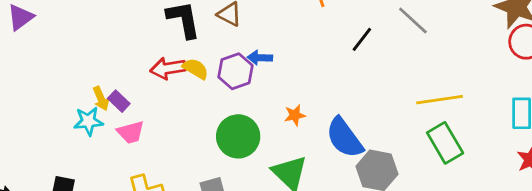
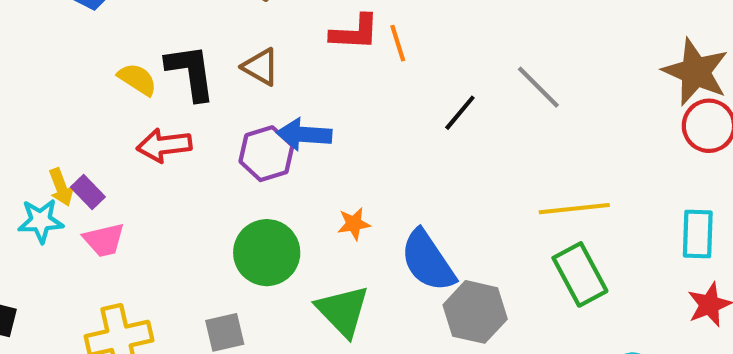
blue arrow: (260, 58) -> (304, 134), size x1.4
yellow semicircle: (196, 69) -> (137, 79), moved

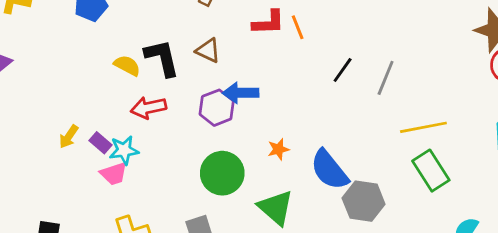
gray line: (538, 87) -> (386, 78), moved, turned 72
yellow arrow: (61, 187) -> (69, 137), moved, turned 60
cyan star: (41, 221) -> (124, 150), moved

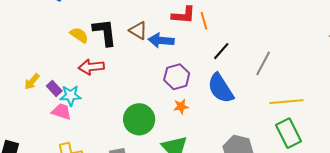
black line: (343, 70) -> (221, 51), moved
blue arrow: (241, 93) -> (161, 40), moved
purple hexagon: (217, 108) -> (177, 77), moved
blue semicircle: (329, 170) -> (221, 88), moved
pink trapezoid: (114, 174) -> (61, 112), turned -150

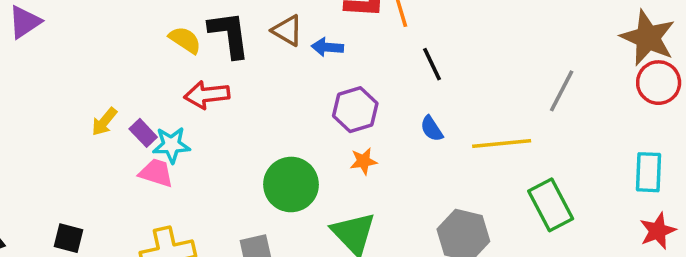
blue arrow: (161, 40) -> (327, 47), size x0.7
black line: (221, 51) -> (432, 64), turned -66
gray line: (263, 63) -> (562, 91), moved
blue semicircle: (221, 88) -> (432, 129), size x0.5
yellow line: (286, 102) -> (502, 144), moved

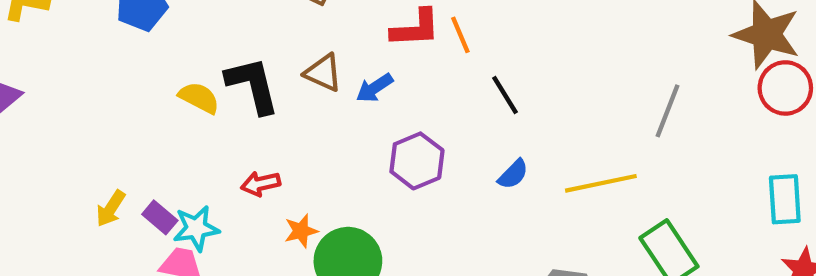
blue arrow: (327, 47) -> (375, 88), turned -32
red arrow: (207, 95) -> (261, 184), moved, size x0.7
blue semicircle: (432, 129) -> (513, 174), turned -96
orange star: (363, 161) -> (301, 231), moved

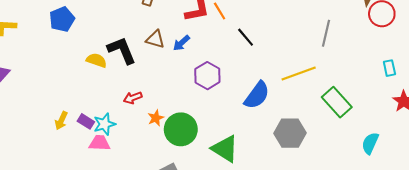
blue semicircle: (513, 174) -> (257, 95), moved, size x1.8
cyan rectangle: (785, 199) -> (389, 68), size x0.7

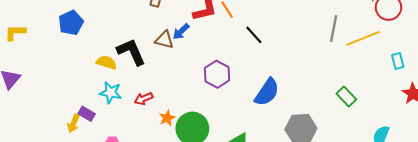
blue arrow: (181, 43) -> (181, 32), moved
yellow line: (299, 73) -> (363, 38), moved
green rectangle: (337, 102) -> (346, 97), size x0.7
purple rectangle: (86, 121) -> (87, 114), moved
cyan star: (104, 124) -> (111, 93), moved, turned 30

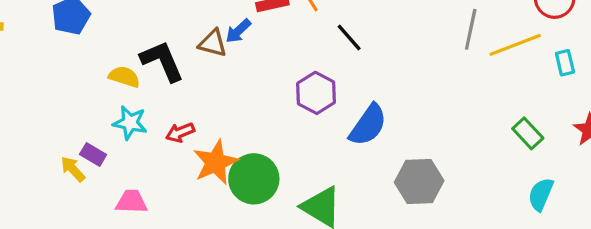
cyan rectangle: (398, 61) -> (565, 63), moved
purple hexagon: (217, 74) -> (316, 93), moved
green rectangle: (346, 97) -> (528, 133), moved
orange star: (167, 118) -> (216, 162), size x1.8
yellow arrow: (73, 123) -> (73, 169), turned 114

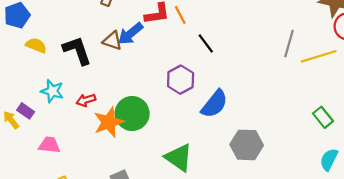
blue arrow: (238, 31) -> (130, 34), size x1.4
yellow semicircle: (124, 77) -> (36, 45), moved
green circle: (254, 179) -> (132, 114), moved

